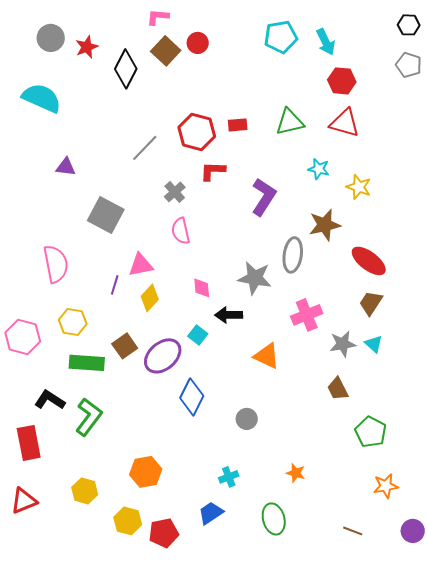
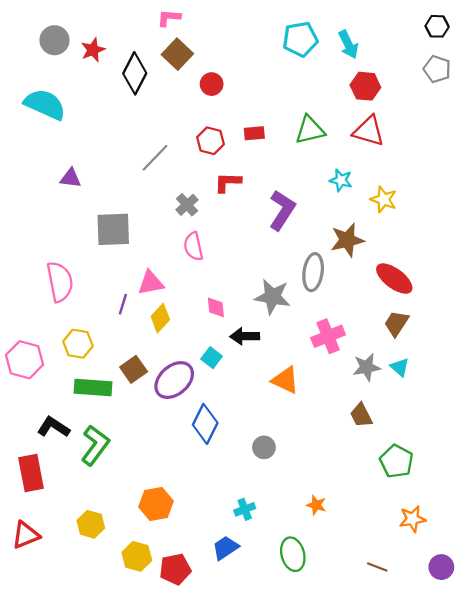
red circle: (198, 43) -> (212, 84), moved
red hexagon: (197, 132) -> (211, 141), size x0.7
gray square: (106, 215) -> (113, 229), turned -30

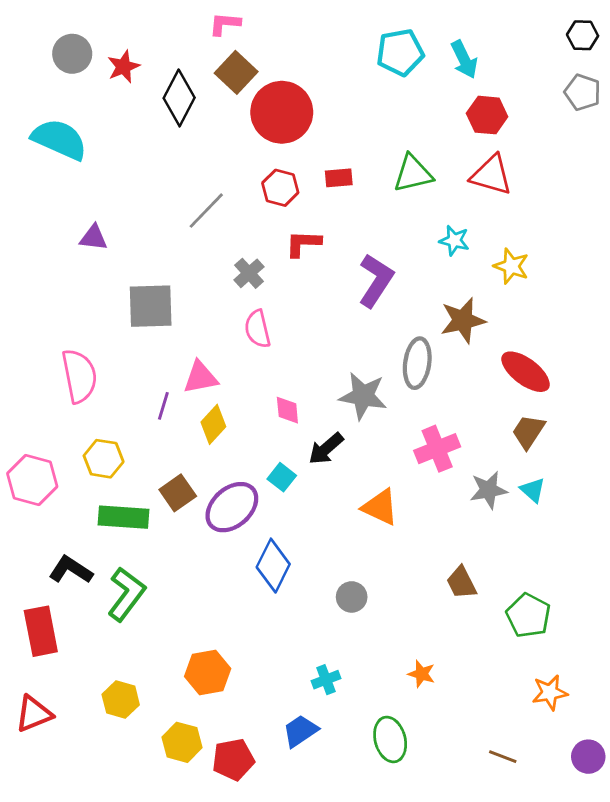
red circle: (212, 84) -> (282, 112), size x2.0
black arrow: (245, 336) -> (326, 449), turned -40
brown trapezoid: (361, 415) -> (461, 583), moved

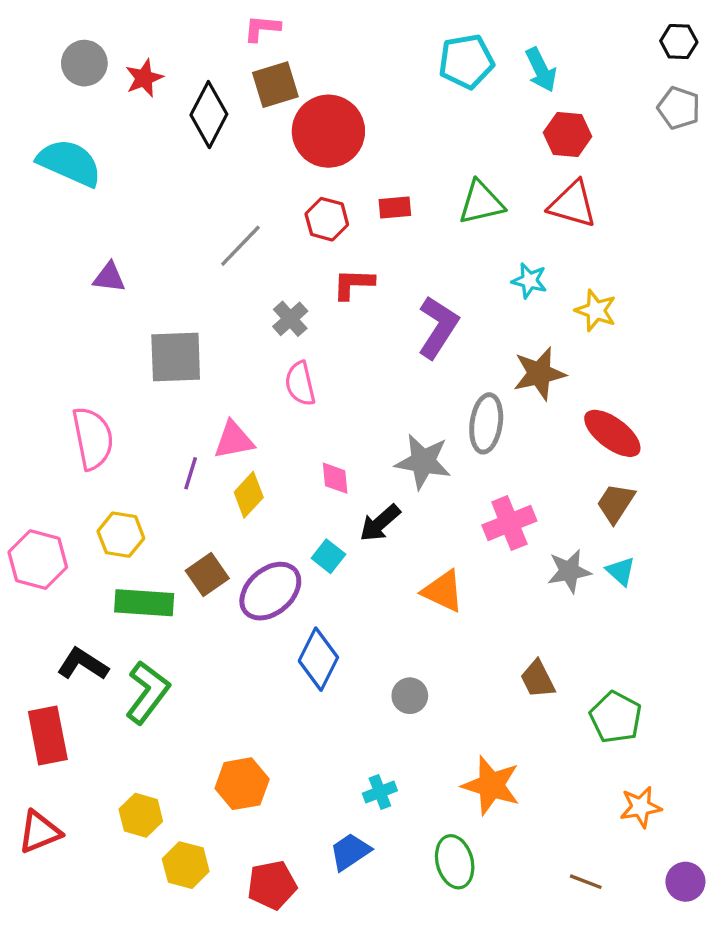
brown square: (236, 72) -> (275, 85), turned 30
orange star: (421, 674) -> (491, 785), size x1.8
yellow hexagon: (182, 742) -> (186, 865), moved

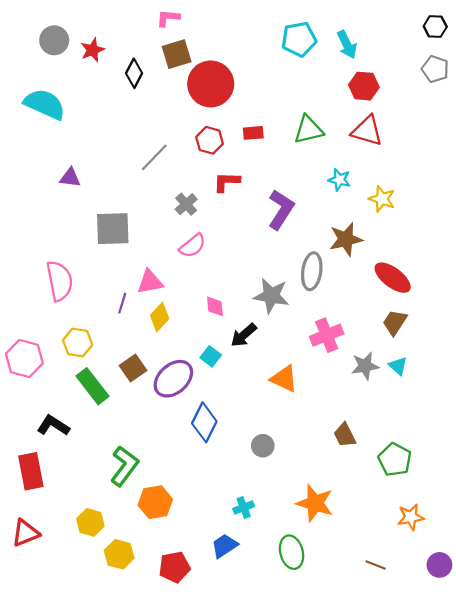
black diamond: (209, 115) -> (134, 73), size x0.7
pink semicircle: (300, 384) -> (193, 246), turned -116
green rectangle: (144, 603) -> (93, 386), turned 48
green L-shape: (147, 692) -> (124, 466), moved

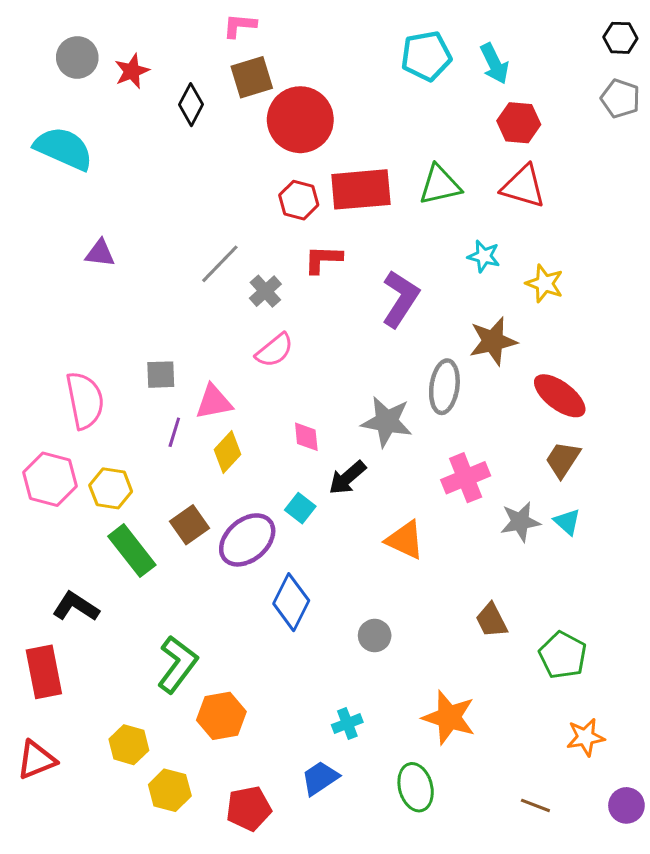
red rectangle: (253, 133) -> (361, 189), size x2.0
gray line: (154, 157) -> (220, 264), moved
gray square: (113, 229) -> (161, 375), moved, size x0.6
pink hexagon: (24, 358) -> (50, 479), moved

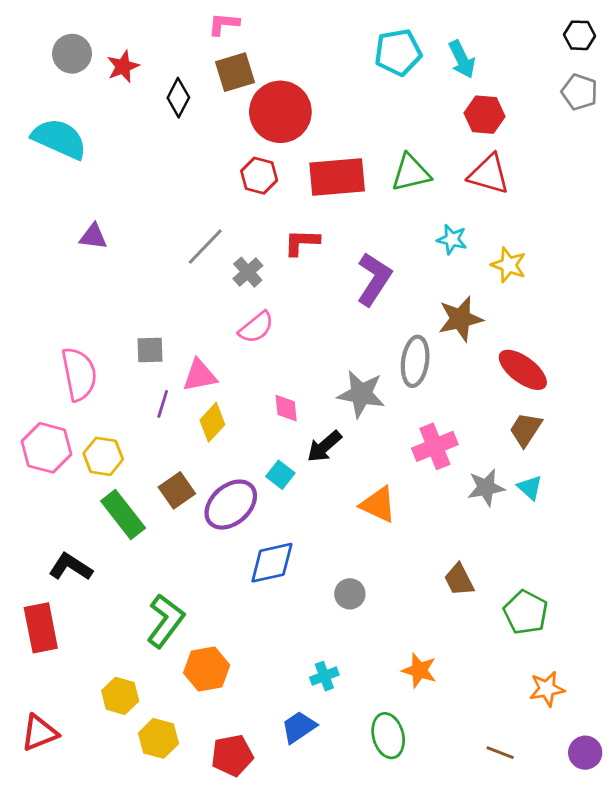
red hexagon: (299, 200) -> (259, 176), moved
blue diamond: (291, 602) -> (272, 563), turned 51
orange star: (449, 717) -> (419, 670), size x0.7
red triangle: (36, 760) -> (39, 733), moved

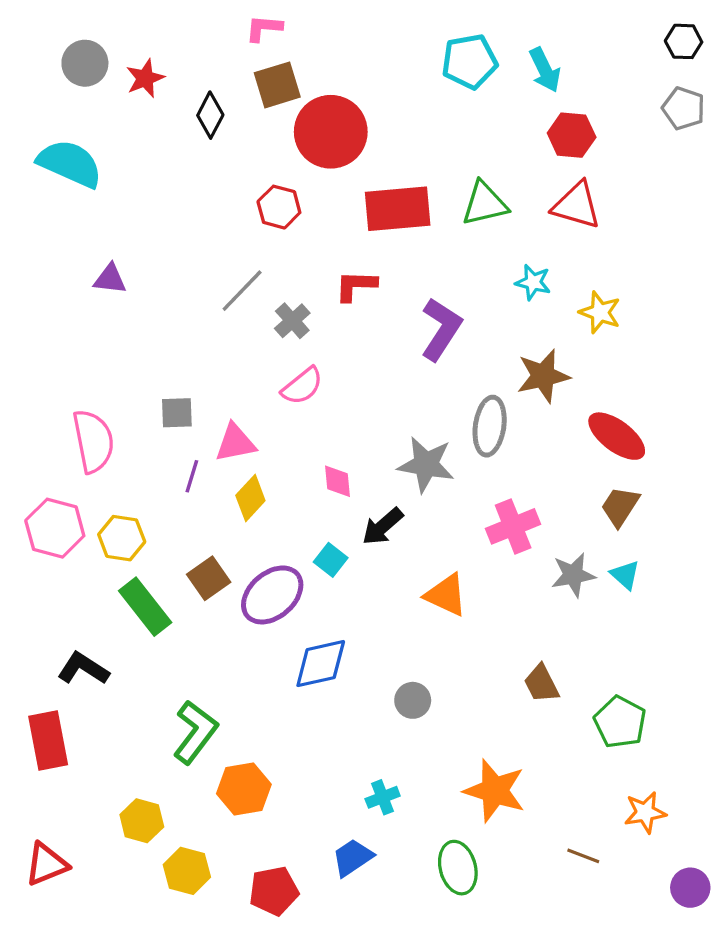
red hexagon: (259, 176) -> (279, 207), moved
orange star: (419, 670) -> (495, 791), size x1.5
brown line: (500, 753) -> (583, 856), moved

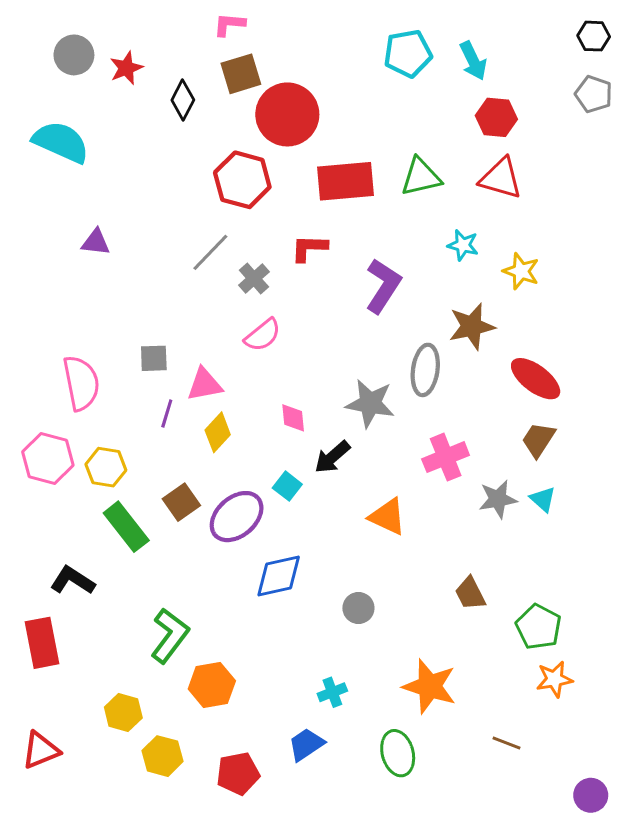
red hexagon: (279, 207) -> (242, 180), size x1.5
orange star: (645, 812) -> (554, 679), moved
purple circle: (690, 888) -> (591, 795), moved

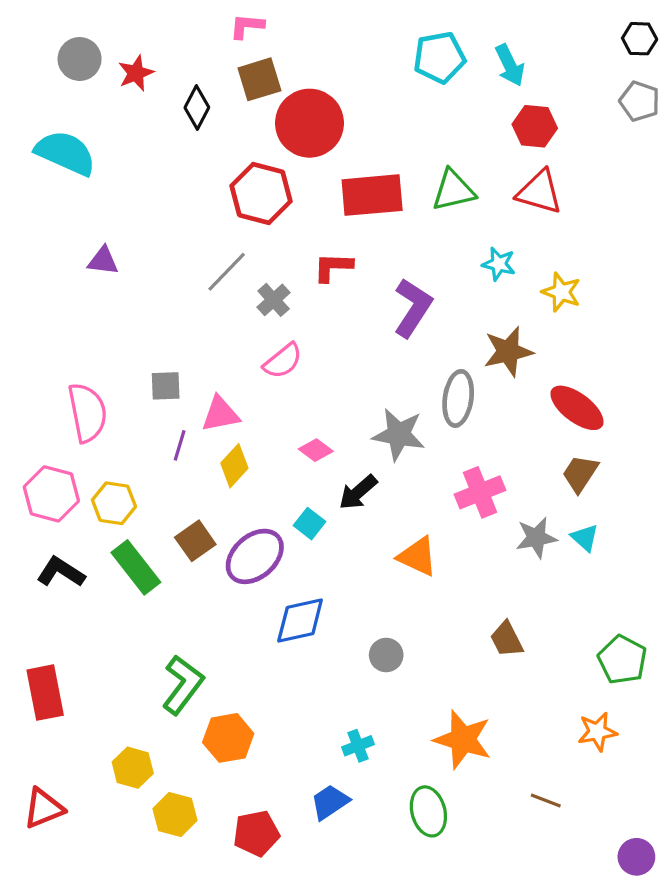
pink diamond: (293, 418) -> (316, 450), turned -48
black L-shape: (73, 580) -> (61, 572), moved
green pentagon: (538, 627) -> (622, 660), moved

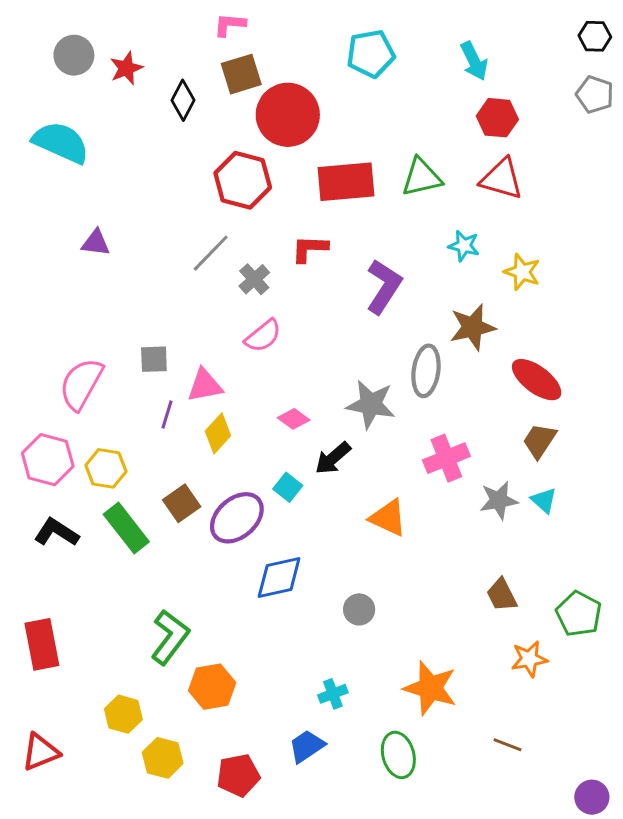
cyan pentagon: (439, 57) -> (371, 54), moved
pink semicircle: (87, 413) -> (81, 384), turned -140
brown trapezoid: (507, 639) -> (502, 595), moved
orange star: (597, 732) -> (529, 659), moved

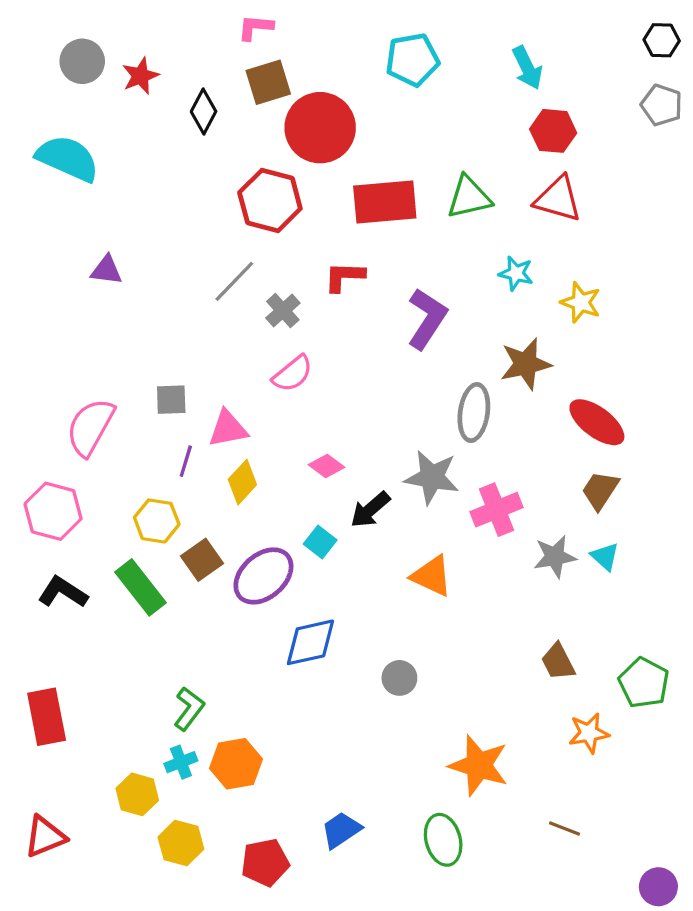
gray star: (371, 404) -> (432, 477), moved
yellow hexagon: (106, 468) -> (157, 521), moved
green L-shape: (170, 637) -> (189, 709), size x0.7
cyan cross: (333, 694) -> (181, 762), moved

